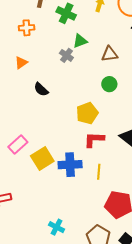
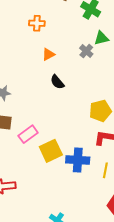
orange cross: (27, 28) -> (37, 23), moved
orange triangle: (21, 63) -> (48, 54), moved

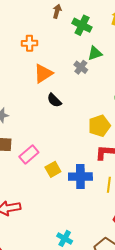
orange triangle: (48, 54) -> (43, 73), size x1.5
yellow square: (51, 151) -> (53, 169), size x0.7

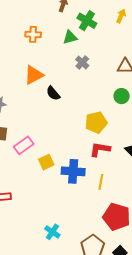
green triangle: (95, 53) -> (70, 37), moved
orange triangle: (43, 73) -> (34, 75), moved

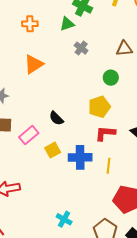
black semicircle: (53, 93) -> (56, 118), moved
green circle: (122, 96) -> (111, 78), moved

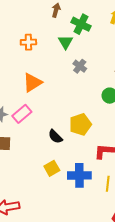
green triangle: (67, 24) -> (66, 42), turned -42
yellow pentagon: (99, 107) -> (80, 124), moved
pink rectangle: (29, 135) -> (22, 114), moved

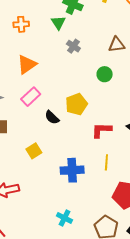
pink rectangle: (22, 114) -> (31, 97), moved
yellow square: (52, 168) -> (34, 151), moved
blue cross: (79, 175) -> (72, 170), moved

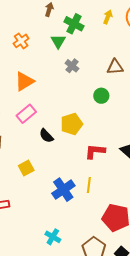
orange cross: (21, 24) -> (21, 41), turned -35
yellow line: (106, 162) -> (89, 185), moved
blue cross: (72, 170) -> (63, 190), turned -35

